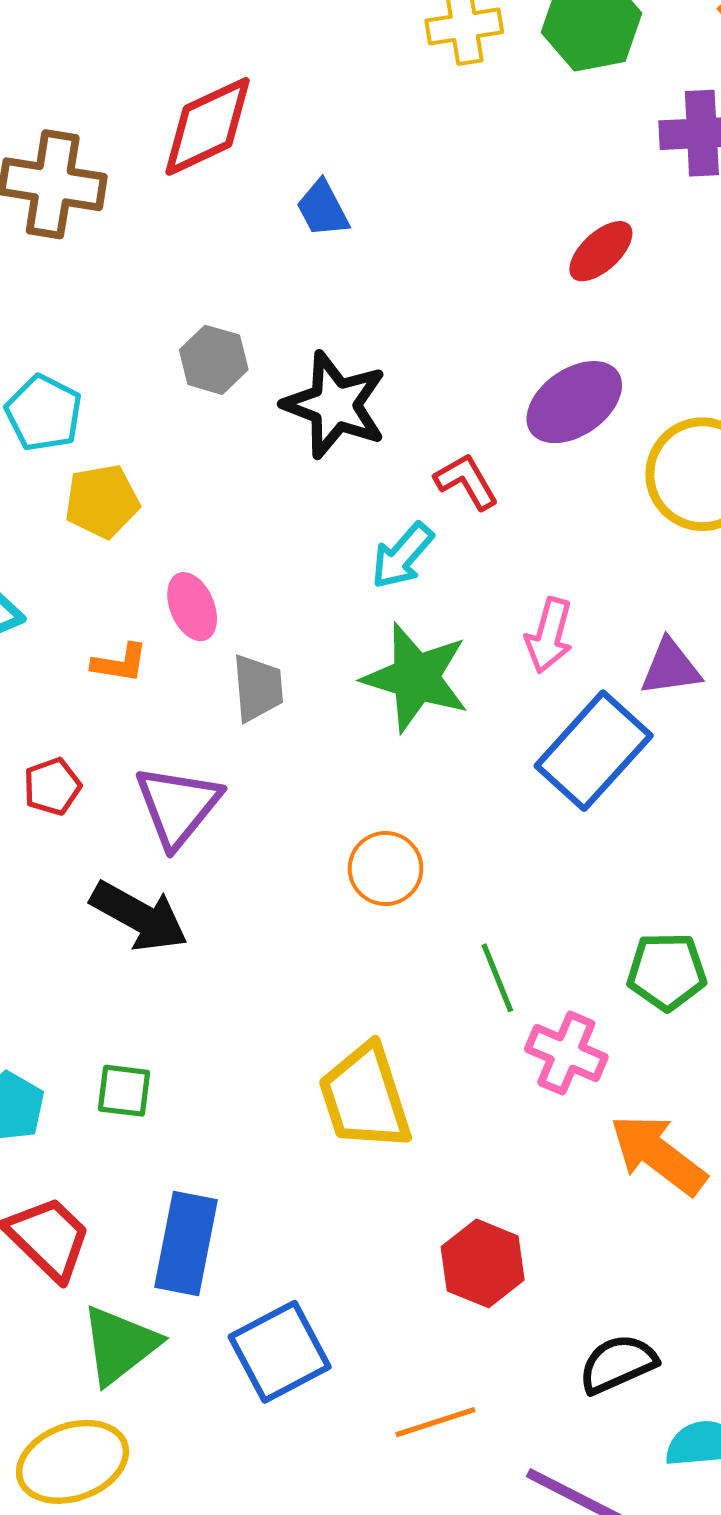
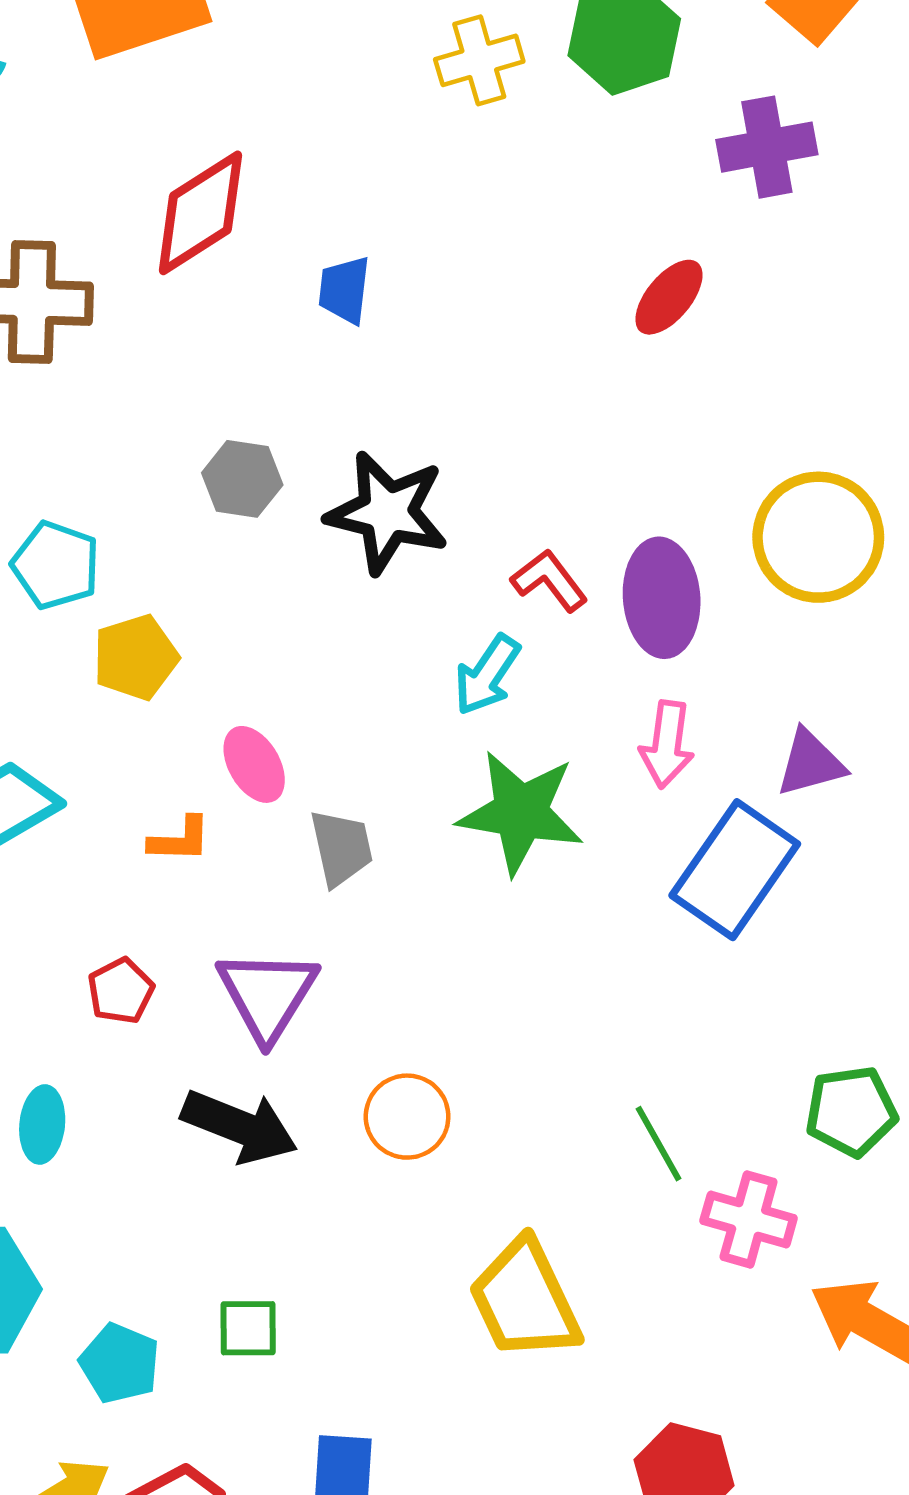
blue trapezoid: (323, 209) -> (344, 290), turned 42
purple ellipse: (574, 402) -> (662, 598), moved, turned -52
orange circle: (386, 868) -> (407, 1117), moved

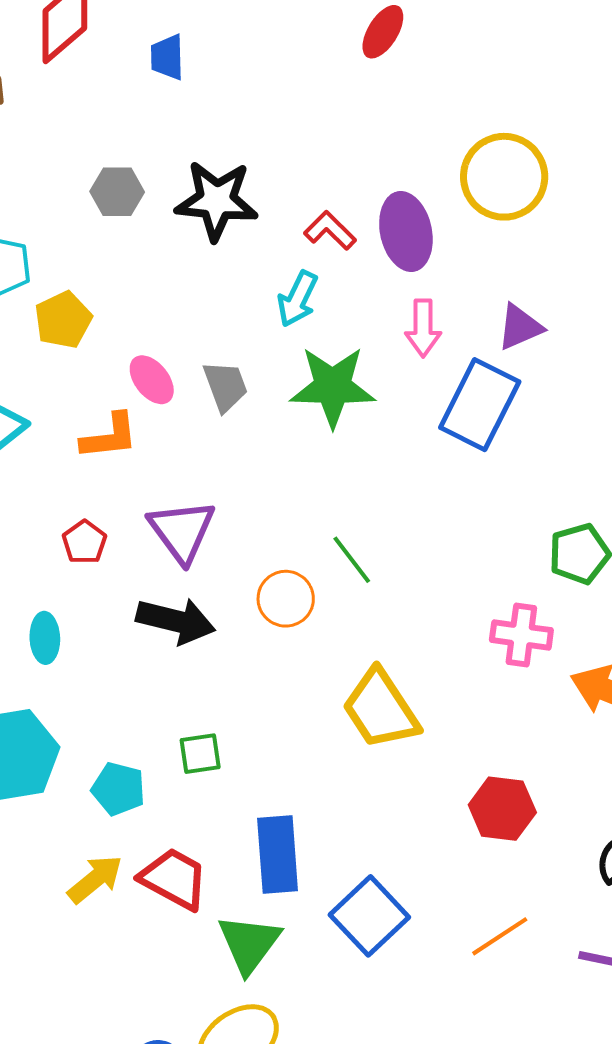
orange L-shape: (180, 840) -> (109, 436), size x1.4
gray trapezoid: (341, 848) -> (225, 386), moved
green line: (658, 1144) -> (352, 560), moved

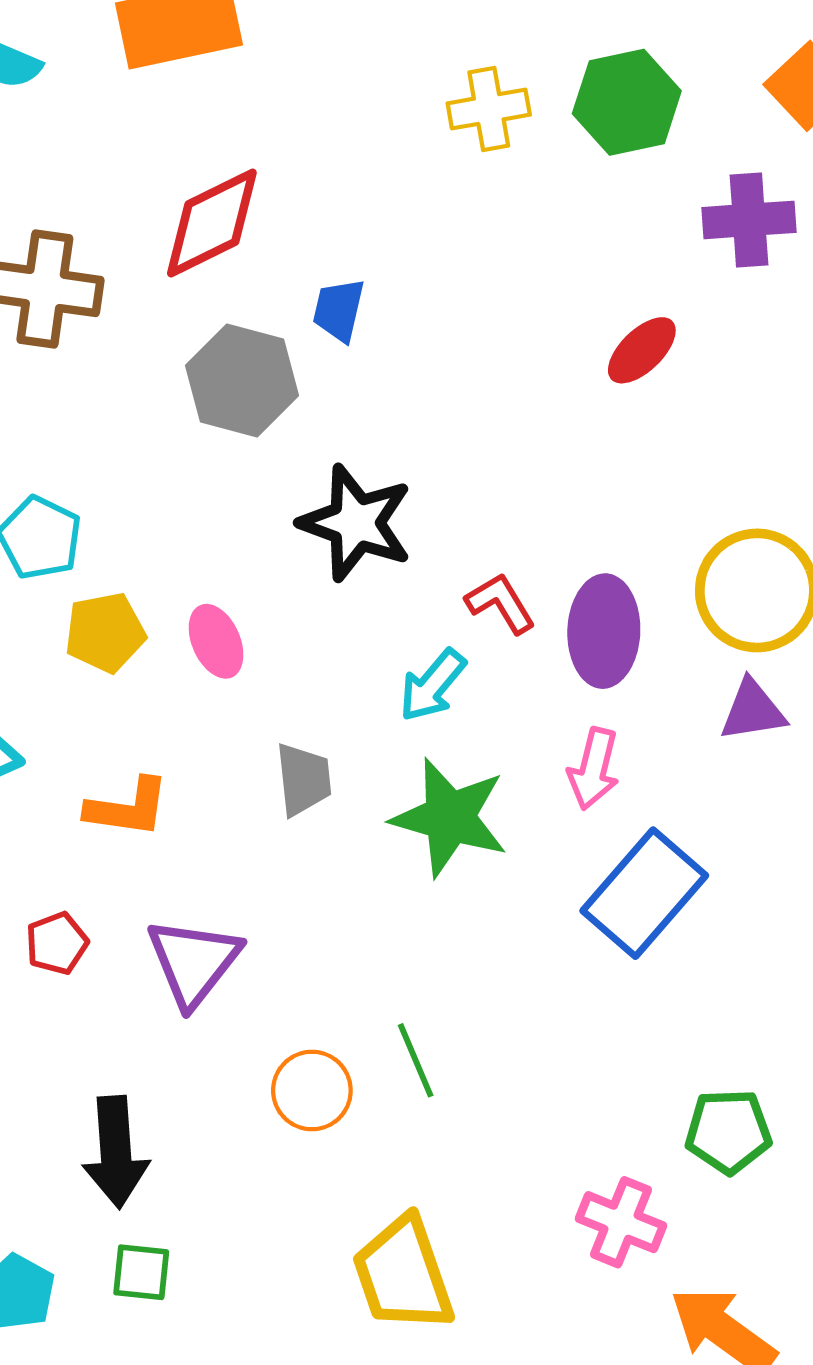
gray hexagon: (117, 192) -> (242, 381), moved, size x1.5
purple triangle: (520, 327) -> (753, 710), moved
pink ellipse: (152, 380) -> (216, 641), moved
black arrow: (176, 621) -> (116, 1152), moved, turned 58

